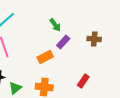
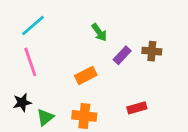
purple rectangle: (63, 42) -> (122, 55), moved
red rectangle: (83, 81) -> (137, 108), turned 40

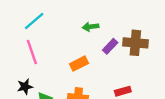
green arrow: (99, 32) -> (91, 27), turned 119
brown cross: (152, 51) -> (135, 43), size x1.5

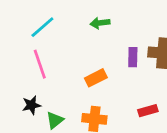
green arrow: (91, 27) -> (100, 23), moved
purple rectangle: (110, 46) -> (133, 57), turned -42

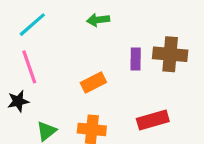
black star: (31, 105) -> (18, 101), moved
red rectangle: (148, 111) -> (153, 120), size x1.4

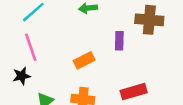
brown cross: (170, 54) -> (149, 20), moved

